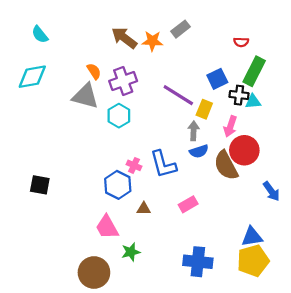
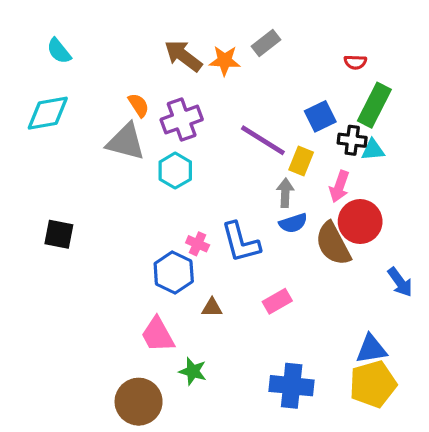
black square: (40, 185) -> (59, 234), moved
green star: (131, 252) -> (193, 371), turned 30

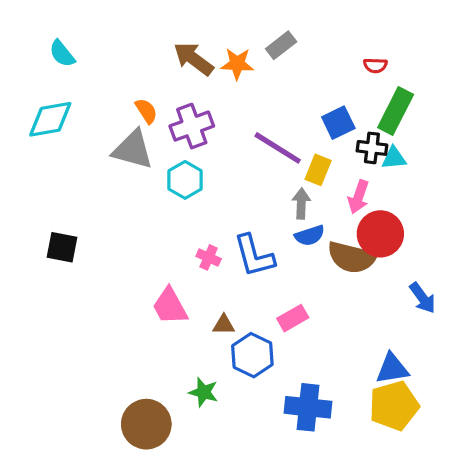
brown semicircle: (333, 244) -> (352, 257), turned -48
blue hexagon: (174, 273) -> (252, 355), moved
pink trapezoid: (158, 335) -> (170, 306), moved

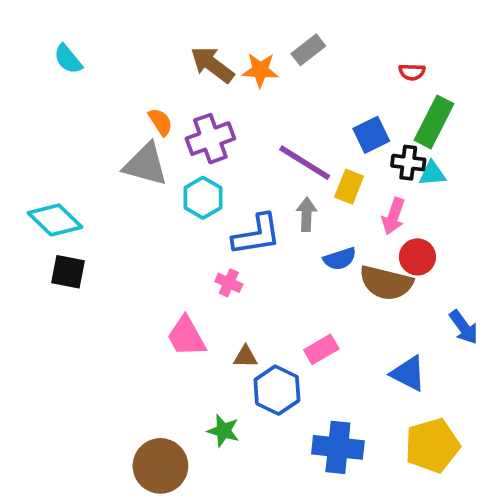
cyan diamond: (50, 119) -> (55, 220), moved, turned 54
gray arrow: (301, 204) -> (307, 214), moved
red circle: (380, 234) -> (417, 257), size x0.7
blue L-shape: (254, 256) -> (257, 235), moved, turned -84
blue triangle: (392, 369) -> (408, 373), moved, turned 36

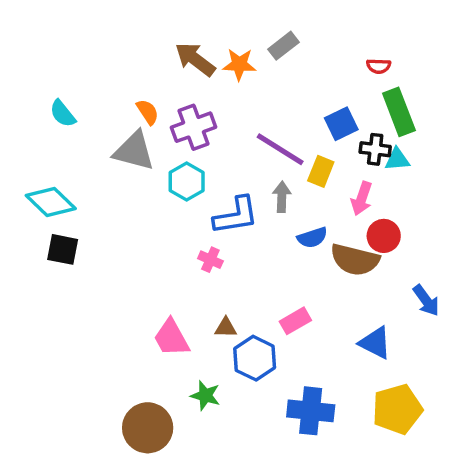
cyan semicircle: (68, 59) -> (63, 114), moved
green rectangle: (434, 122) -> (399, 112), turned -48
pink trapezoid: (186, 336) -> (171, 338), moved

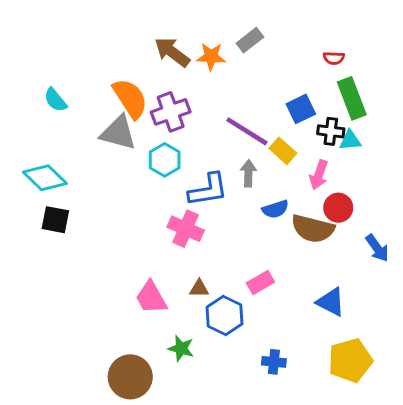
orange semicircle: (148, 112) -> (130, 98), size x1.8
yellow rectangle: (321, 171) -> (283, 151), turned -70
pink cross: (210, 260) -> (186, 229), size x1.6
blue arrow: (426, 300) -> (377, 248), moved
blue cross: (311, 411) -> (274, 362), size x0.6

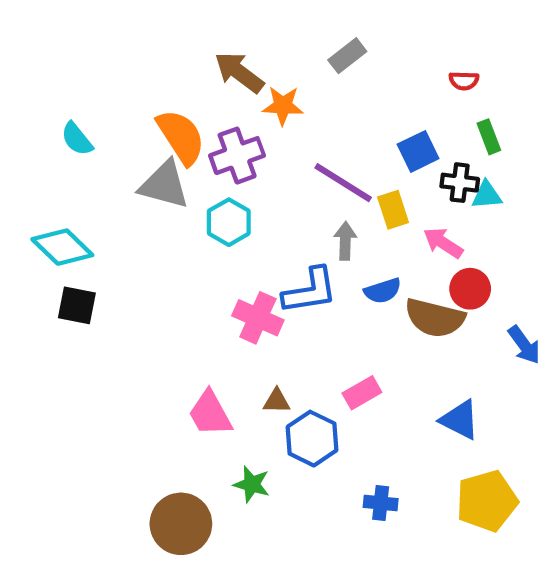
orange star: (211, 57) -> (283, 106), moved
green rectangle: (352, 98) -> (489, 137), size x0.6
yellow rectangle: (283, 151) -> (393, 210), turned 30
pink arrow: (319, 175) -> (443, 243), turned 104
blue L-shape: (208, 190) -> (310, 291), moved

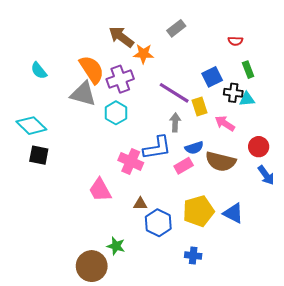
red circle: (470, 289) -> (259, 147), moved
pink rectangle: (362, 393) -> (184, 166), moved
pink trapezoid: (210, 414) -> (100, 190), moved
green star: (252, 484) -> (116, 246), moved
yellow pentagon: (487, 501) -> (198, 211), moved

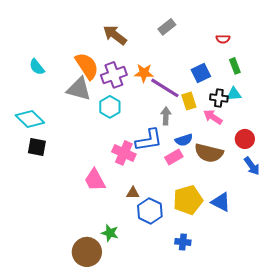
orange star: (143, 54) -> (144, 73), moved
black cross: (233, 93) -> (219, 98), moved

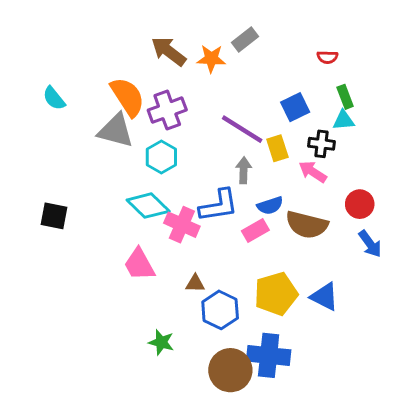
orange star: (144, 73) -> (211, 59), moved
cyan triangle: (234, 94) -> (344, 120), moved
cyan diamond: (30, 119) -> (148, 206), moved
blue cross: (183, 242) -> (269, 355), size x1.8
brown circle: (87, 252) -> (230, 370), moved

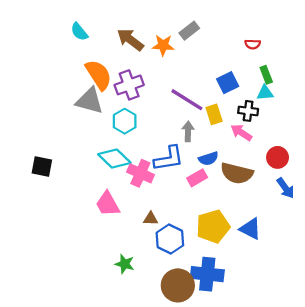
cyan semicircle: (54, 98) -> (79, 32), moved

